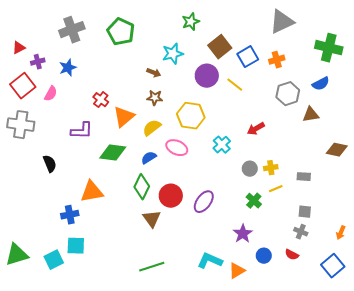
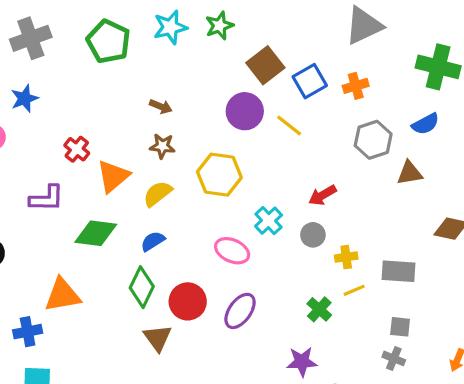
cyan star: (173, 54) -> (170, 27), moved
pink ellipse: (177, 148) -> (232, 251), moved
gray circle: (250, 169) -> (313, 235), moved
gray rectangle: (304, 177) -> (399, 271), size x1.5
purple star: (243, 234) -> (302, 362), turned 30

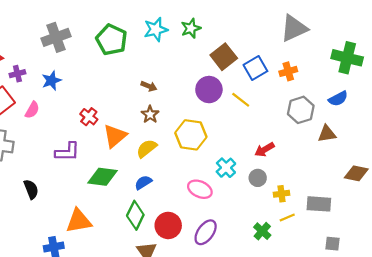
brown star: (162, 146) -> (150, 114), turned 30
gray square: (400, 327) -> (332, 244), moved

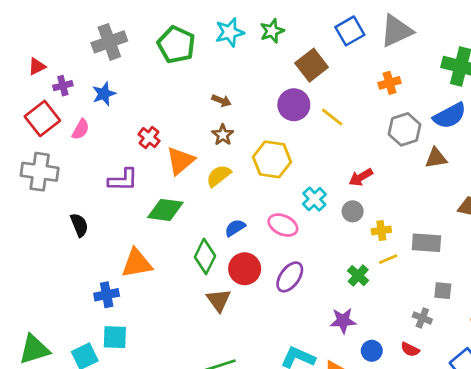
blue square: (255, 68) -> (350, 31), moved
blue semicircle: (338, 99) -> (450, 116), size x1.4
blue semicircle: (143, 182) -> (235, 228), moved

